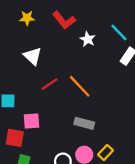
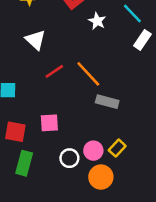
pink square: (32, 121) -> (49, 123), moved
gray rectangle: (84, 123) -> (107, 102), moved

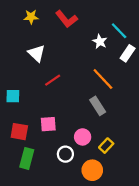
white star: (97, 21) -> (100, 42), moved
orange line: (88, 74) -> (103, 79), moved
gray rectangle: (107, 102) -> (98, 106), turned 42
pink circle: (93, 151) -> (83, 137), moved

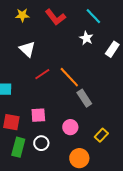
cyan line: (119, 31) -> (93, 16), moved
orange line: (103, 79) -> (69, 77), moved
yellow rectangle: (106, 146) -> (101, 135), moved
white circle: (65, 154) -> (41, 143), moved

